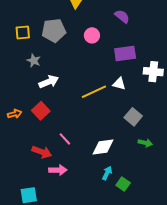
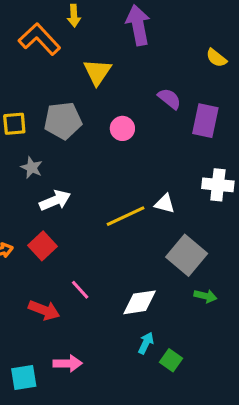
purple rectangle: (125, 54) -> (205, 121), moved, turned -70
gray square: (133, 117) -> (187, 255), size x1.4
pink arrow: (58, 170) -> (68, 363), moved

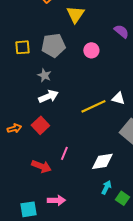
gray star: (32, 168) -> (44, 75), moved
pink line: (80, 290) -> (64, 153), turned 64

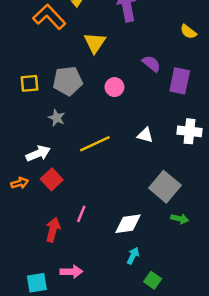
white arrow: (48, 96) -> (38, 154), moved
white triangle: (118, 98) -> (145, 135), moved
yellow line: (93, 106) -> (95, 144), moved
red arrow: (41, 166) -> (53, 230), turned -96
green square: (122, 198) -> (153, 280), moved

